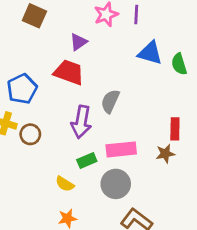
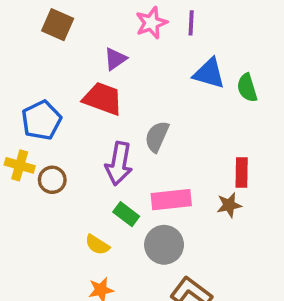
green rectangle: (87, 160) -> (126, 214), turned 60

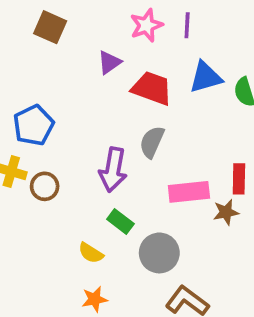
blue triangle: (209, 73) -> (206, 77), turned -32
red trapezoid: (103, 99) -> (152, 88), moved
pink rectangle: (171, 200) -> (189, 192), moved

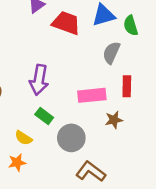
gray semicircle: (152, 142) -> (111, 53), moved
brown star: (226, 212) -> (114, 120), moved
orange star: (95, 299) -> (17, 162), moved

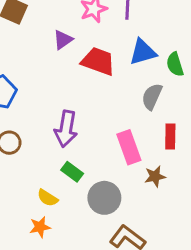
pink rectangle: (92, 95) -> (129, 147), turned 76

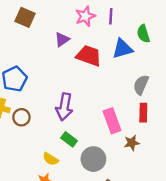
green semicircle: (175, 64) -> (143, 34), moved
gray semicircle: (152, 97) -> (141, 85), moved

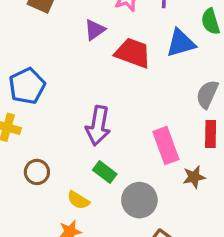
brown circle: (21, 117) -> (37, 172), moved

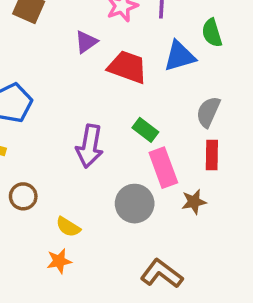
green rectangle: (105, 172) -> (145, 130), moved
gray circle: (139, 200) -> (135, 204), moved

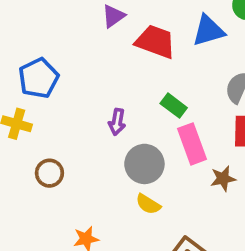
purple arrow: (90, 146) -> (117, 122), size x0.6
gray circle: (135, 204) -> (144, 164), moved
yellow semicircle: (68, 227) -> (148, 204), moved

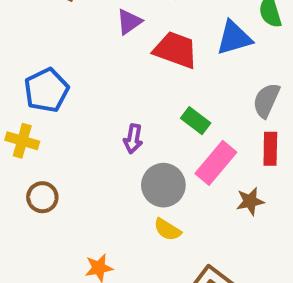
pink rectangle: (192, 144) -> (216, 163), turned 60
brown circle: (49, 173) -> (42, 197), moved

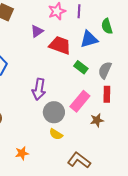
green rectangle: (196, 121) -> (81, 67), moved
purple arrow: (133, 139) -> (39, 89), size x1.5

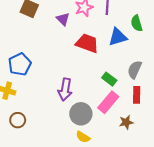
purple triangle: (37, 31) -> (63, 19), moved, turned -40
green rectangle: (81, 67) -> (109, 79), moved

